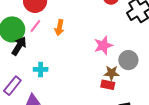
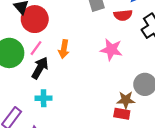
pink star: (103, 45) -> (111, 50), moved, turned 30
black arrow: (19, 46) -> (40, 68), moved

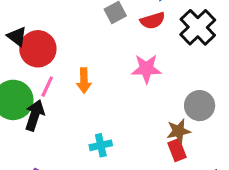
black arrow: (40, 68) -> (35, 115), moved
cyan cross: (44, 98) -> (101, 145), moved
red rectangle: (122, 114) -> (177, 150), turned 70

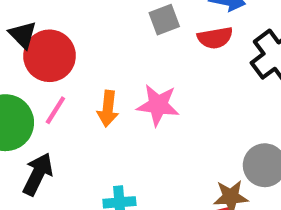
pink star: (146, 69) -> (158, 105), moved
black arrow: (35, 115) -> (38, 174), moved

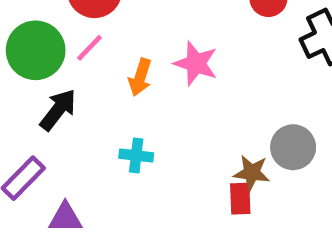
orange arrow: (108, 109) -> (140, 77), moved

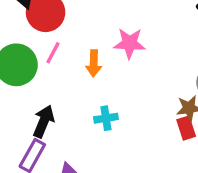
black arrow: (58, 110) -> (44, 121), moved

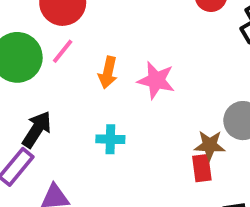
pink star: (130, 43) -> (156, 80), moved

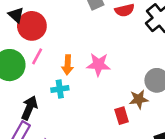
cyan cross: (110, 139) -> (60, 89), moved
red rectangle: (202, 168) -> (122, 116), moved

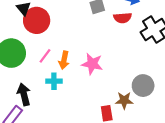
pink line: (37, 56) -> (45, 56), moved
black arrow: (29, 108) -> (24, 94), turned -45

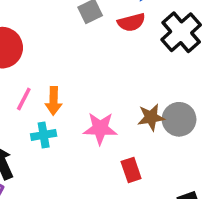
pink star: (92, 64) -> (100, 128), moved
brown star: (124, 100) -> (151, 117), moved

